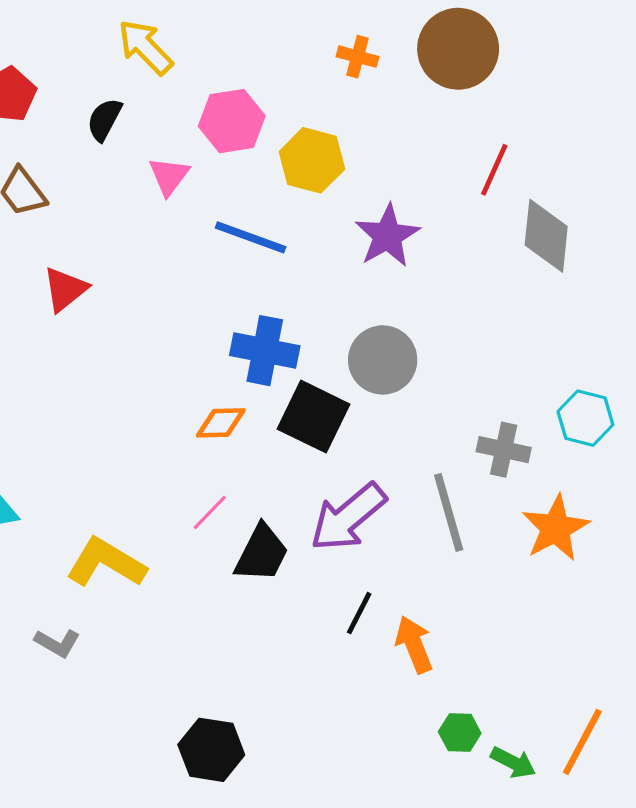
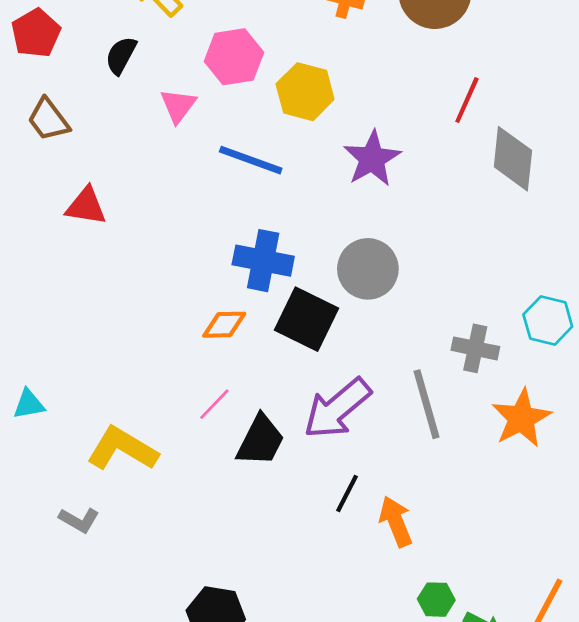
red triangle: (65, 289) -> (86, 206), turned 48

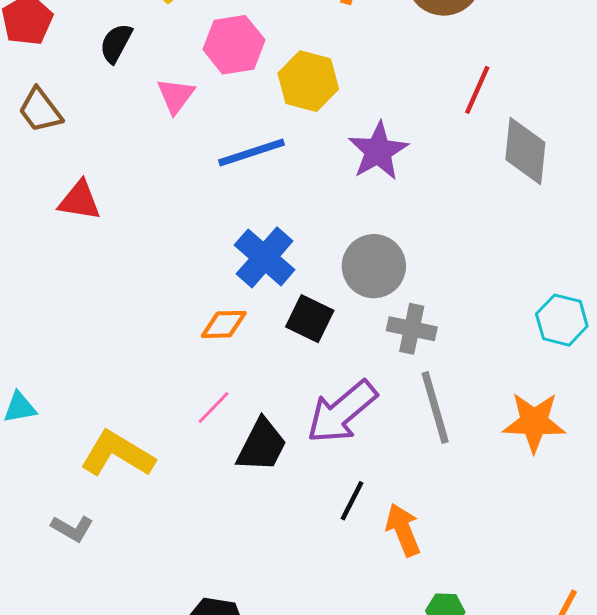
blue line: (251, 160) -> (251, 153), turned -38
blue cross: (263, 261) -> (265, 257), turned 30
black square: (306, 319) -> (310, 319), size x0.7
gray cross: (475, 348) -> (412, 329), moved
orange star: (521, 418) -> (534, 422), turned 30

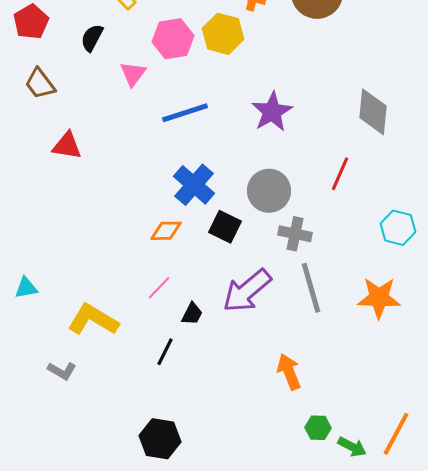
yellow hexagon: (308, 81) -> (223, 34), moved
red line: (477, 90) -> (340, 174), moved
black trapezoid: (262, 445) -> (192, 314), size x0.6
black line: (352, 501) -> (165, 352), moved

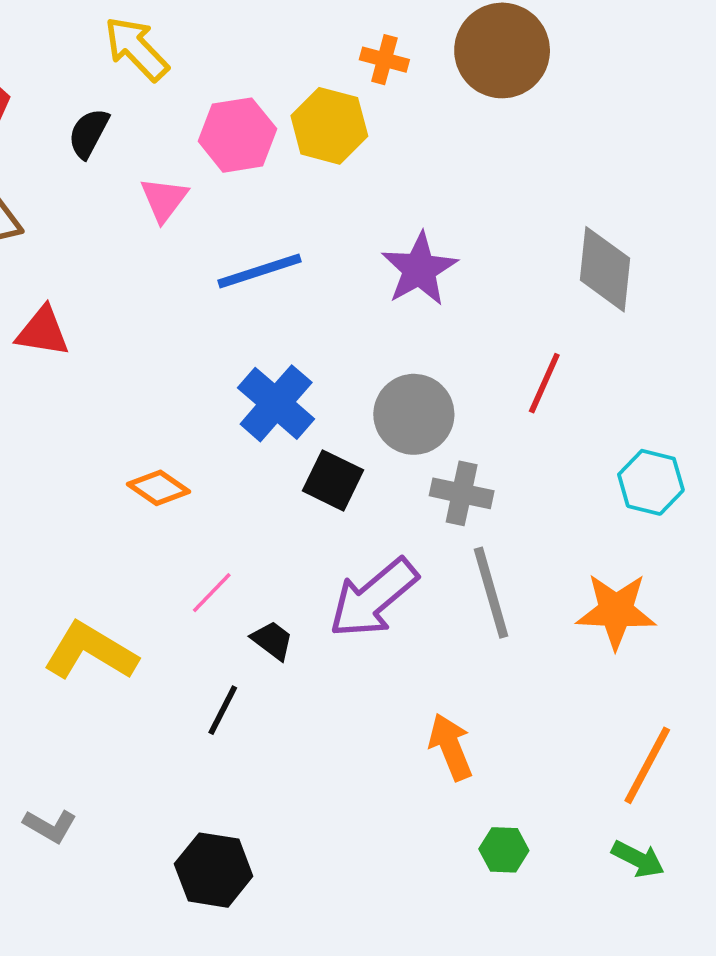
orange diamond: (166, 231) -> (158, 488), moved, turned 36
black trapezoid: (192, 314) -> (272, 640), turned -80
gray L-shape: (62, 371) -> (50, 826), moved
orange line: (396, 434) -> (647, 765), moved
green arrow: (352, 447) -> (638, 859), moved

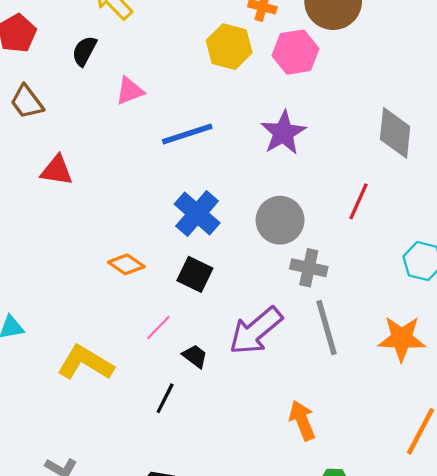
pink hexagon: (237, 135) -> (296, 52), moved
pink triangle: (164, 199) -> (130, 91), turned 32
black square: (333, 480) -> (195, 274), moved

